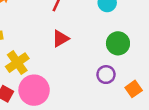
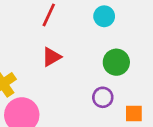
orange square: (134, 89) -> (134, 114), turned 35

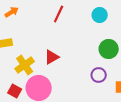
red triangle: (51, 57) -> (52, 57), moved

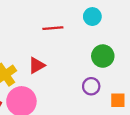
red line: (59, 14) -> (53, 28), moved, turned 60

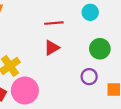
red triangle: (37, 65) -> (52, 48), moved

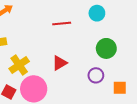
red triangle: (52, 48) -> (60, 63), moved

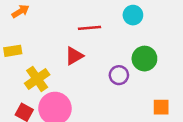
red triangle: (60, 63) -> (74, 56), moved
purple circle: (96, 75) -> (119, 75), moved

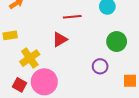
purple circle: (119, 75) -> (100, 66), moved

